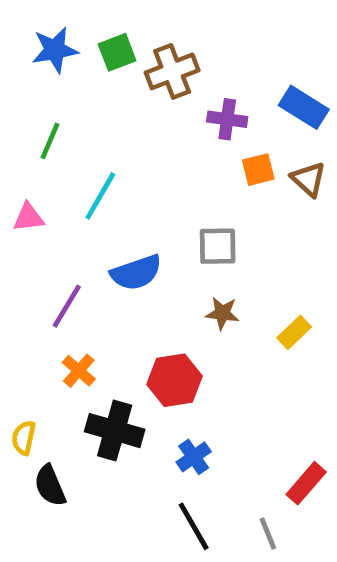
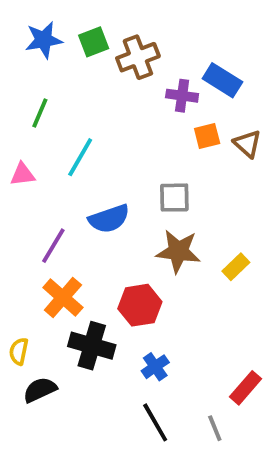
blue rectangle: (304, 107) -> (222, 80), moved
brown star: (222, 313) -> (178, 251), size x1.6
orange cross: (79, 371) -> (63, 298), size x1.5
black semicircle: (50, 486) -> (40, 390), turned 88

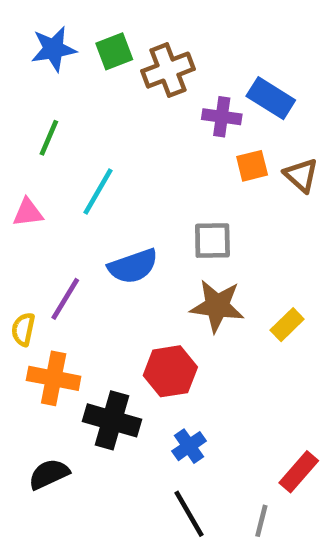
orange cross: (63, 298) -> (54, 378), moved, turned -30
yellow semicircle: (19, 351) -> (23, 329), moved
gray line: (215, 428) -> (261, 521), turned 36

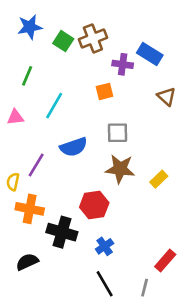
green square: (114, 51) -> (63, 41), moved, turned -36
orange square: (252, 166) -> (105, 91), moved

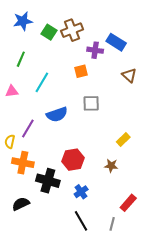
brown star: (120, 169) -> (111, 166), moved, size x0.6

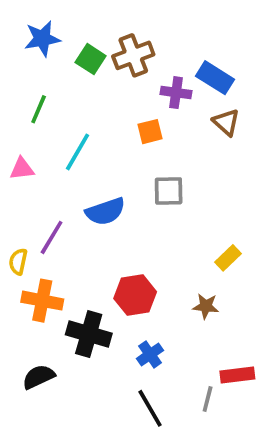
brown triangle: (129, 75) -> (226, 122), moved
red rectangle: (128, 203) -> (237, 375), turned 42
gray line: (112, 224) -> (208, 399), moved

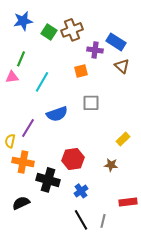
pink triangle: (22, 169) -> (12, 77), moved
gray line: (208, 399) -> (103, 221), moved

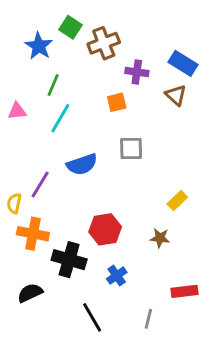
blue star: (23, 21) -> (39, 46), moved, turned -30
green square: (49, 32) -> (70, 27), moved
blue rectangle: (116, 42) -> (183, 63), moved
green line: (21, 59) -> (53, 85), moved
black line: (81, 220) -> (92, 317), moved

